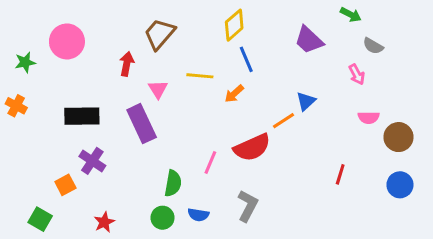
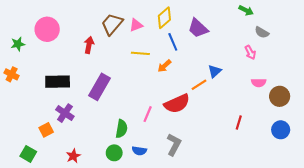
purple trapezoid: (309, 40) -> (198, 28), moved
pink triangle: (158, 89) -> (136, 25), moved, turned 40
purple rectangle: (142, 124) -> (99, 87), turned 55

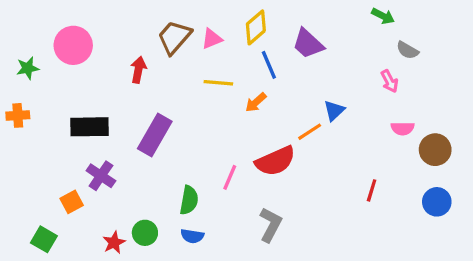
orange cross: (12, 74) -> (18, 115), turned -32
blue semicircle: (139, 151) -> (192, 236), moved
green circle: (114, 153) -> (145, 233), moved

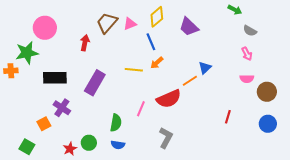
blue line: (269, 65) -> (151, 42), moved
green star: (28, 68) -> (27, 53), moved, size x1.6
pink arrow: (390, 81) -> (247, 54), moved
yellow line: (218, 83) -> (134, 70), moved

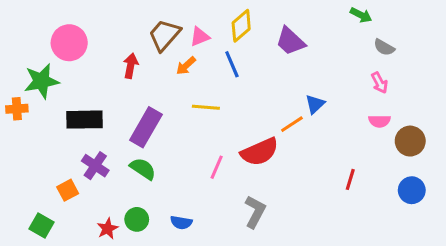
orange arrow: (157, 63) -> (186, 66), moved
green semicircle: (116, 123) -> (143, 169), moved, turned -66

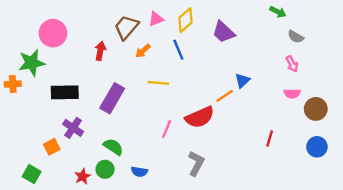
pink triangle: (200, 37) -> (156, 19), moved
green semicircle: (143, 169) -> (113, 147), moved

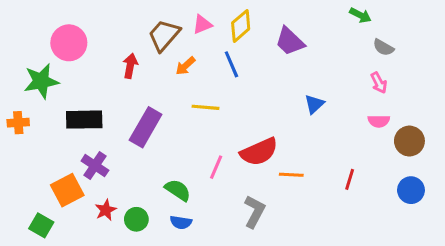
orange cross: (13, 84) -> (18, 123), moved
orange line: (225, 96) -> (291, 175), moved, turned 36
orange square: (52, 147) -> (67, 190), size x1.5
green semicircle: (113, 147) -> (178, 190), moved
red star: (83, 176) -> (106, 210), moved

